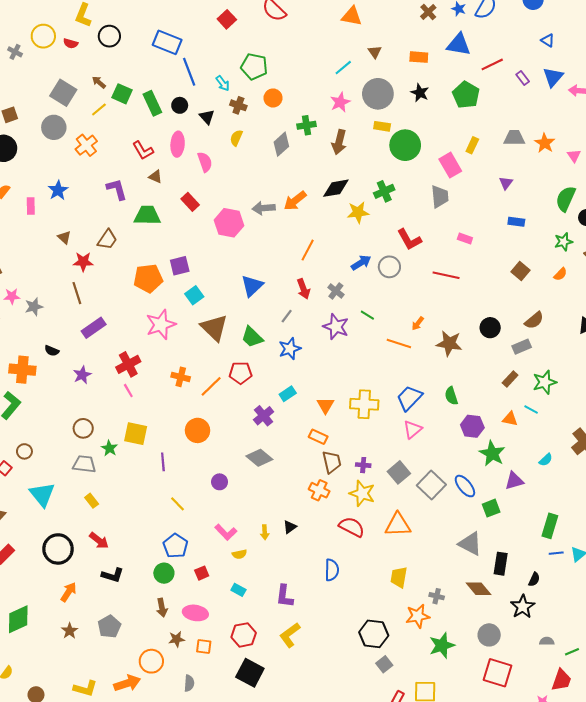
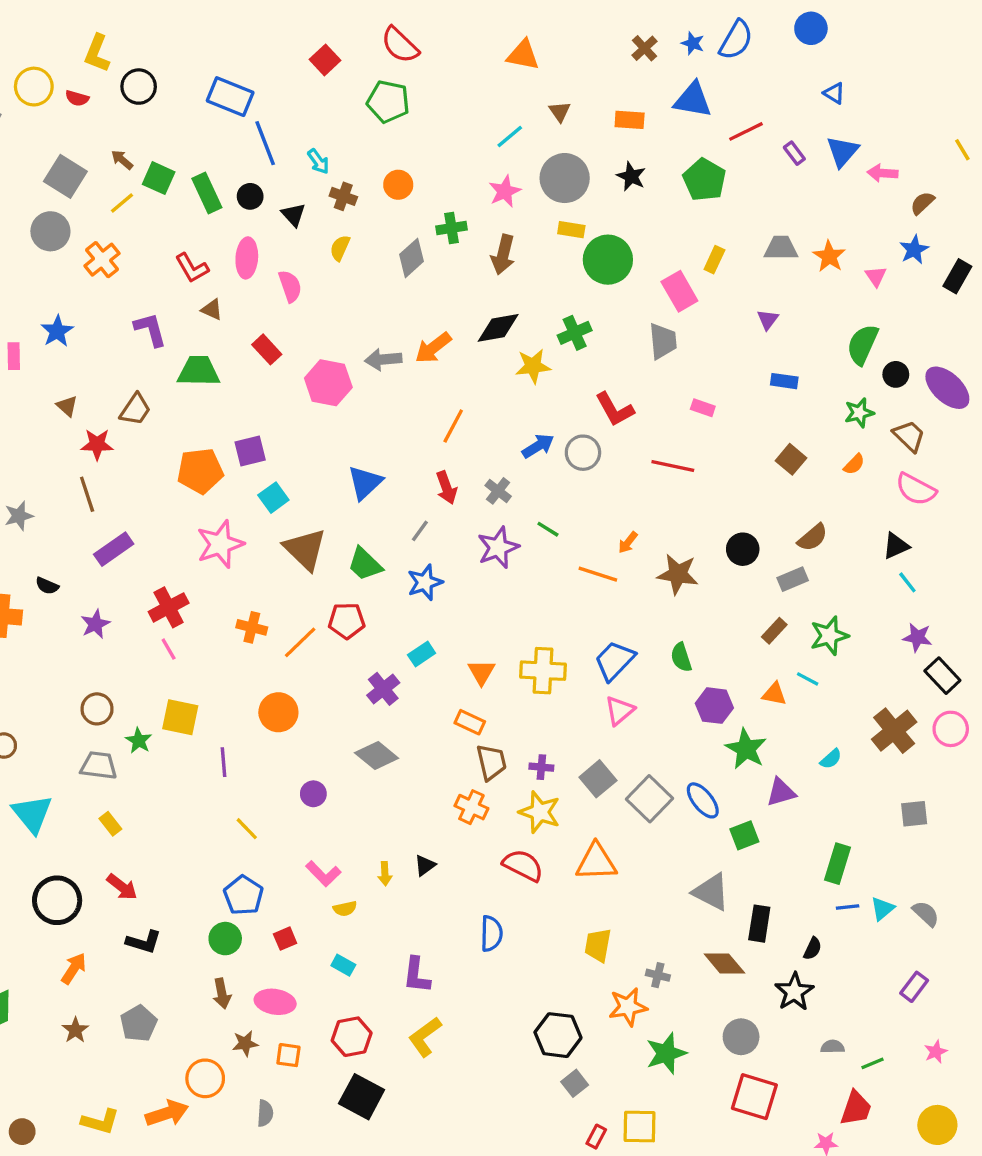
green pentagon: (254, 67) -> (388, 102), moved
purple star: (336, 327) -> (498, 547), turned 30

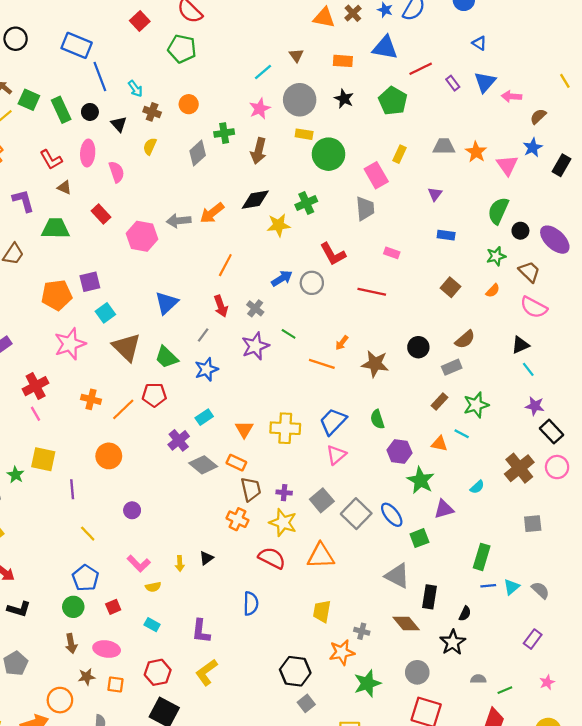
orange triangle: (523, 55) -> (324, 18), moved
pink triangle: (876, 276) -> (507, 165), size x1.5
gray diamond: (377, 756) -> (203, 465), moved

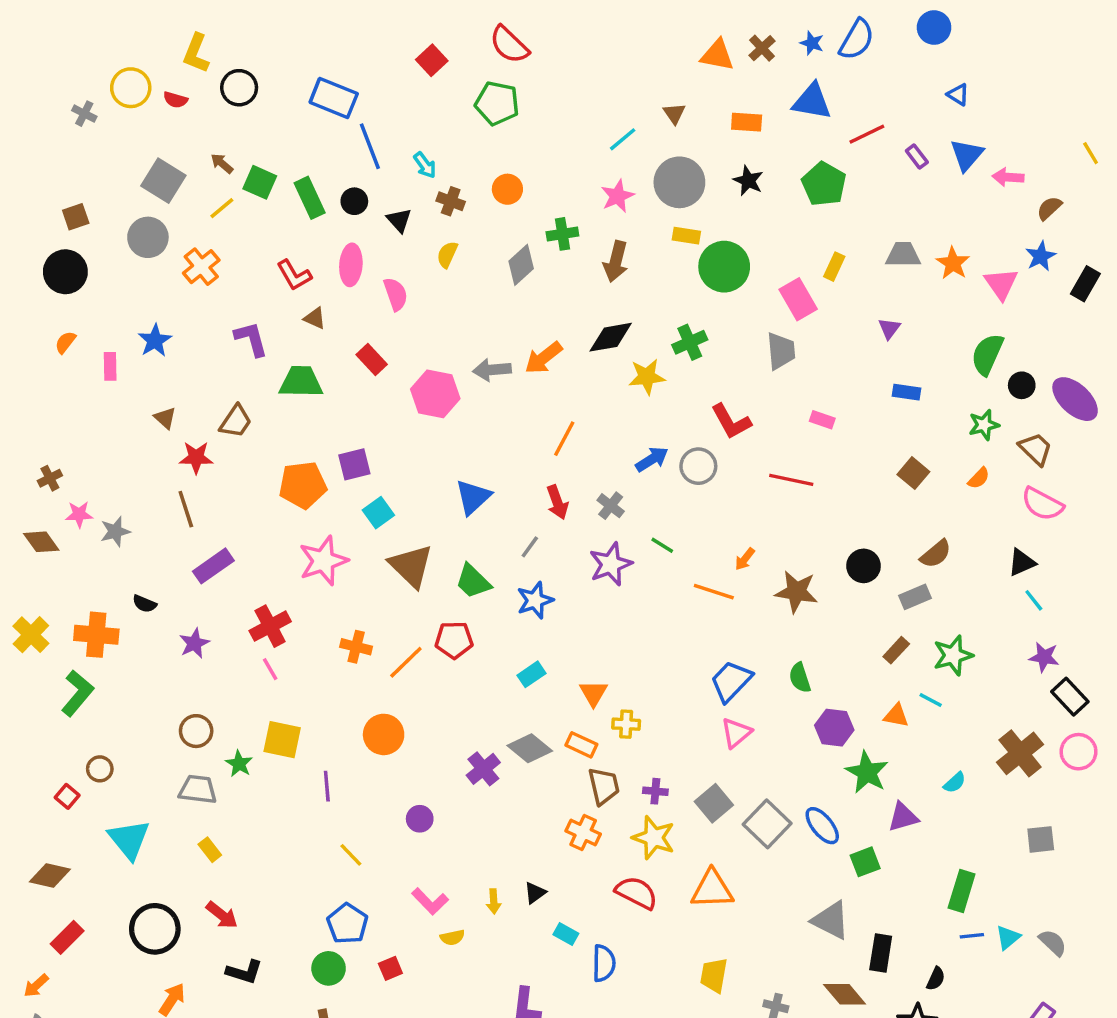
yellow cross: (285, 428) -> (626, 724), moved, size x0.6
purple cross: (179, 440) -> (483, 769), moved
cyan rectangle: (152, 625) -> (566, 934), moved

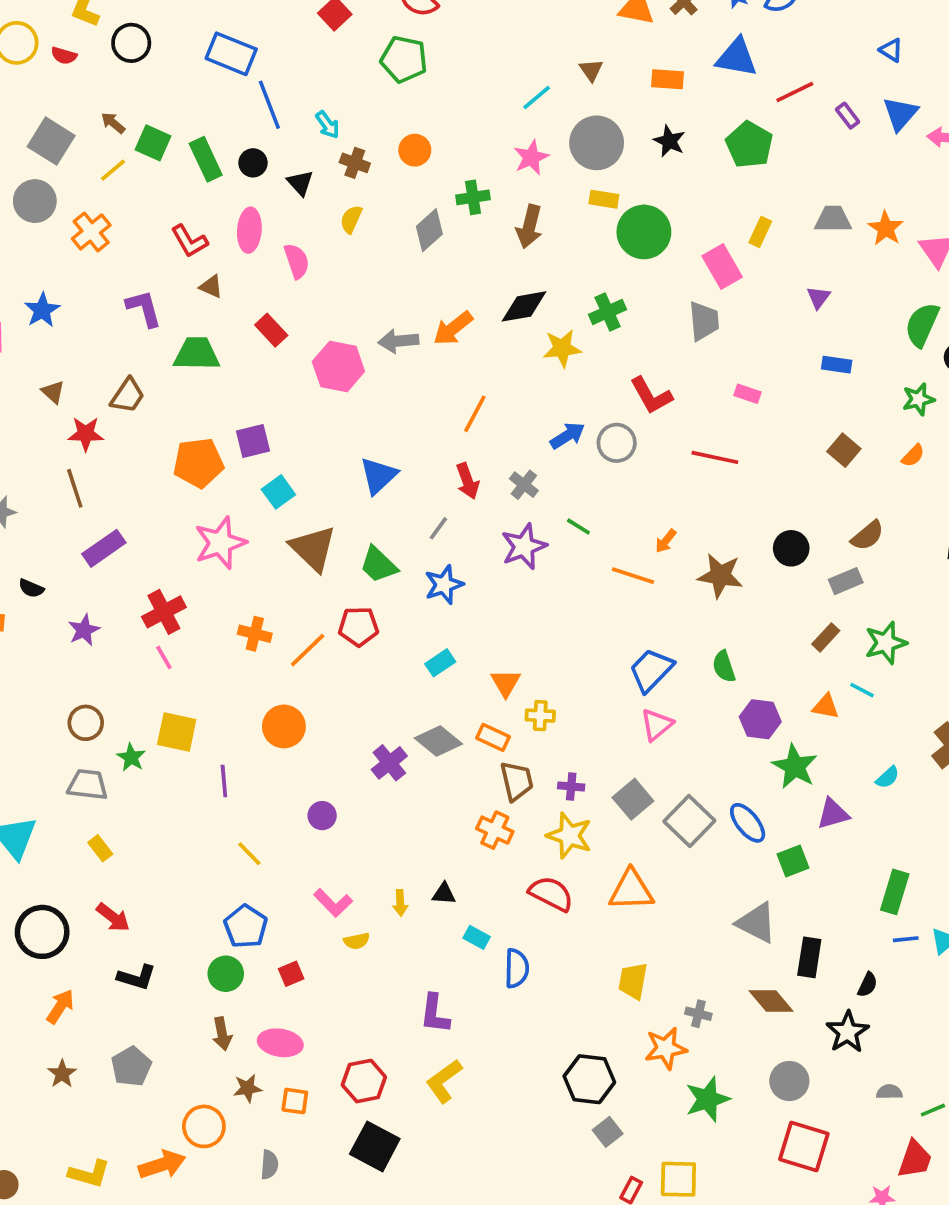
black triangle: (535, 893) -> (444, 894), turned 40

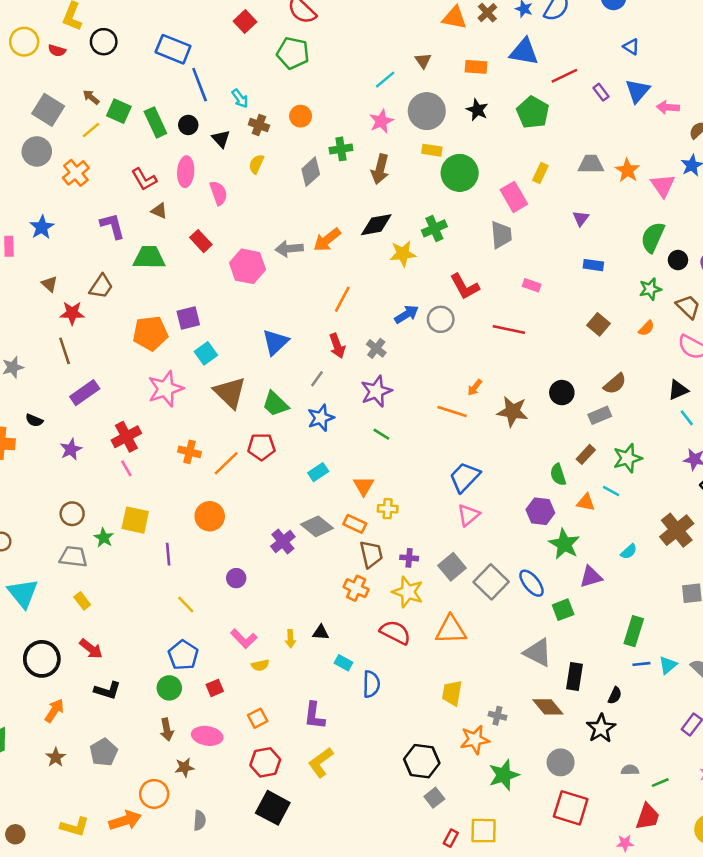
green line: (578, 526) -> (381, 434), moved
green semicircle: (724, 666) -> (558, 475), moved
orange square: (295, 1101) -> (258, 718), moved, turned -36

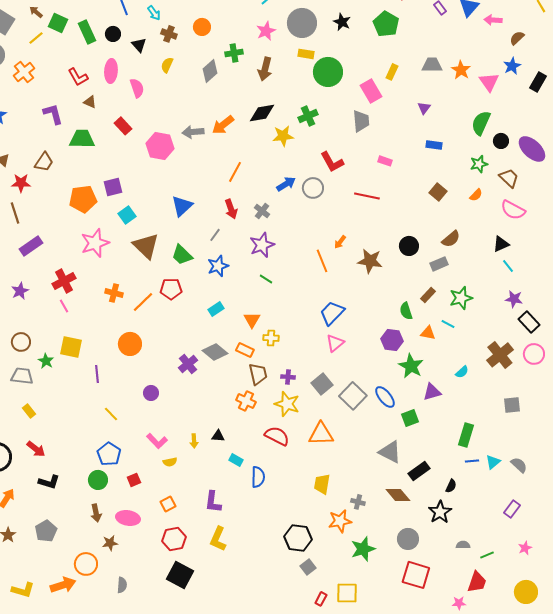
orange line: (452, 411) -> (322, 261), turned 50
black rectangle: (574, 677) -> (419, 471), turned 45
yellow L-shape: (321, 762) -> (218, 539), turned -30

